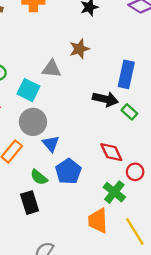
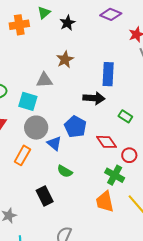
green rectangle: (129, 112) -> (125, 116), moved
blue pentagon: (68, 171) -> (75, 127), moved
green semicircle: (39, 177) -> (65, 171), moved

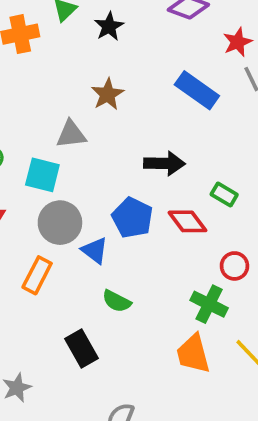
blue rectangle: (108, 74) -> (197, 90), moved, turned -55
red diamond: (106, 142) -> (187, 221), moved

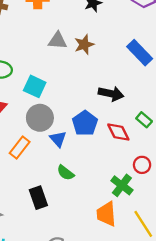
gray triangle: (71, 134) -> (58, 41), moved

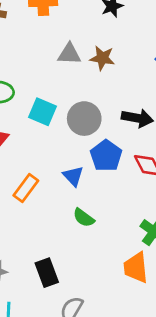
brown star: (84, 45) -> (102, 58), turned 30
gray circle: (40, 118) -> (84, 119), moved
black rectangle: (38, 198) -> (47, 273), moved

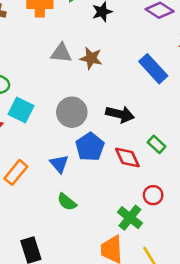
cyan square: (42, 112) -> (21, 110), moved

